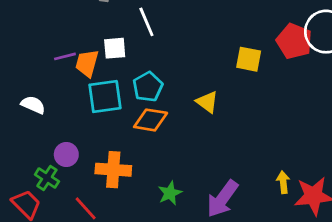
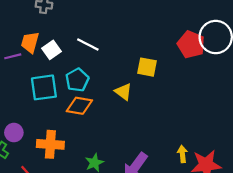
white line: (146, 22) -> (88, 45), moved, turned -40
white square: (115, 48) -> (51, 50), turned -30
yellow square: (249, 59) -> (147, 67), moved
orange trapezoid: (87, 63) -> (30, 42), moved

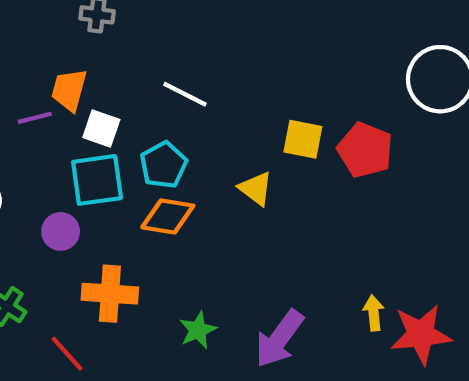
red pentagon: (191, 45) -> (365, 150), moved
white square: (51, 50) -> (101, 128), moved, turned -36
purple circle: (14, 133) -> (61, 231), moved

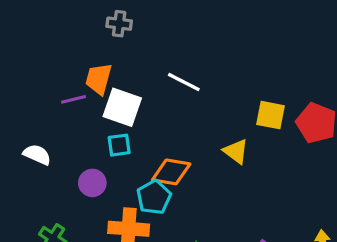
white square: (101, 128) -> (122, 107), size x1.4
cyan pentagon: (164, 165) -> (154, 197), moved
cyan square: (97, 180) -> (119, 145), size x0.6

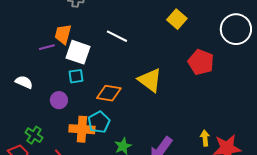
yellow square: (271, 115) -> (177, 19), moved, turned 30
yellow triangle: (236, 151) -> (150, 80), size x1.5
cyan pentagon: (154, 197) -> (99, 122), moved

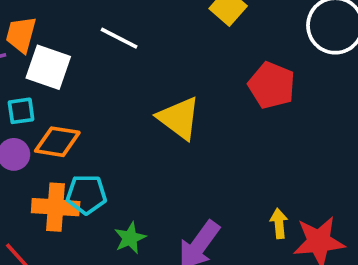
cyan square: (76, 76) -> (21, 111), moved
orange diamond: (109, 93) -> (57, 142), moved
cyan pentagon: (99, 122) -> (86, 194), turned 30

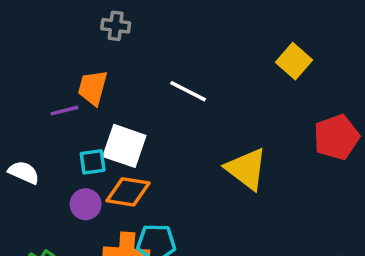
white square: (48, 67) -> (124, 146), moved
red pentagon: (272, 85) -> (336, 137), turned 30

